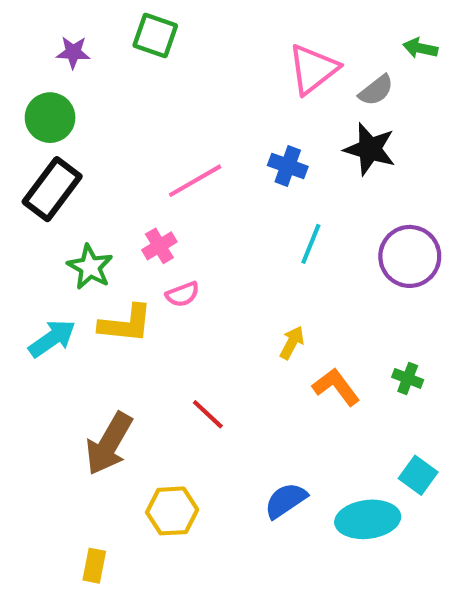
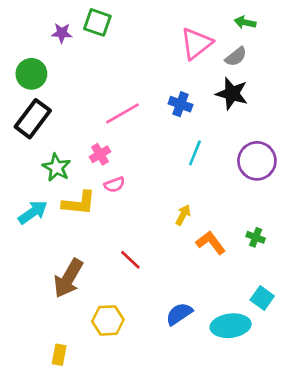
green arrow: (420, 48) -> (245, 22), moved
purple star: (73, 52) -> (62, 33), moved

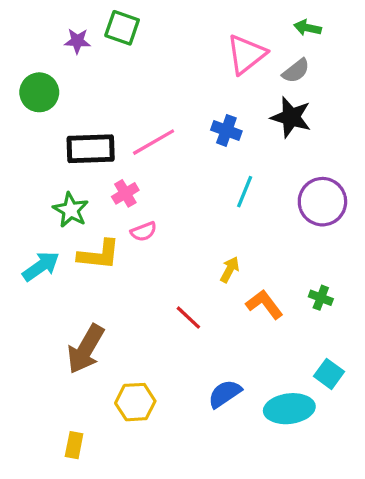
black rectangle: (33, 119) -> (91, 149), moved, turned 51
red line: (130, 260) -> (188, 318), moved

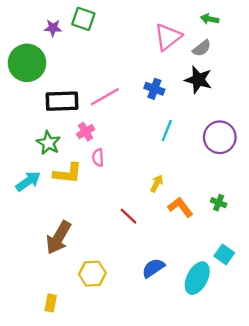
green circle: (39, 92) -> (27, 63), size x1.4
pink semicircle: (144, 231) -> (98, 158), turned 108
cyan ellipse: (289, 409) -> (197, 278), turned -56

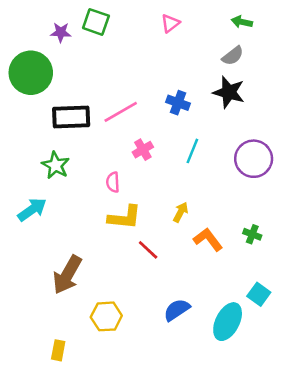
pink triangle: (168, 37) -> (170, 23), moved, size x0.6
pink cross: (86, 132) -> (143, 150), moved
yellow L-shape: (68, 173) -> (125, 217), moved

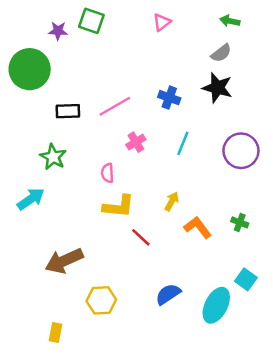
black rectangle: (71, 117) -> (68, 111), size x0.7
brown arrow: (67, 275) -> (64, 261), turned 36

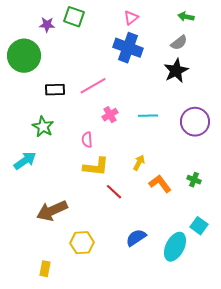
black star: (217, 88) -> (176, 71), turned 30
blue cross: (169, 98) -> (128, 48), moved, size x1.6
cyan line: (183, 143) -> (148, 116), turned 66

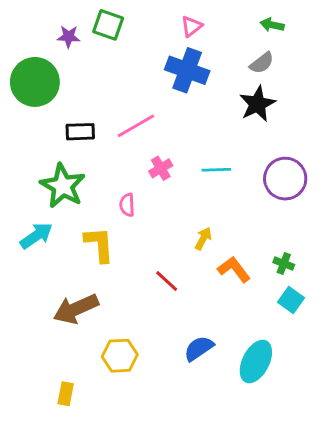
green star: (43, 127) -> (63, 186), size x1.4
yellow L-shape: (96, 167) -> (99, 244), moved, turned -100
cyan square: (199, 226) -> (291, 300), moved

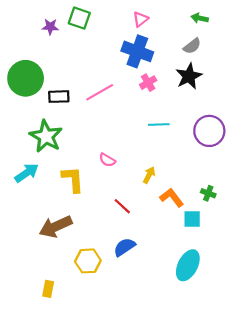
green circle: (35, 82) -> (26, 78), moved
pink cross: (161, 168) -> (148, 83), moved
pink semicircle: (127, 205) -> (107, 160), moved, turned -56
cyan square: (291, 300) -> (192, 219), moved, turned -36
blue semicircle: (199, 348) -> (124, 247), moved

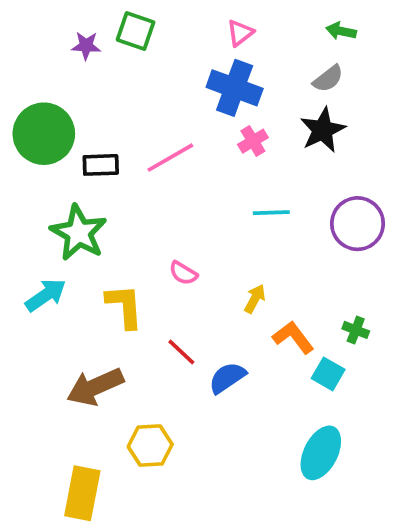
red line: (122, 206) -> (181, 352), moved
cyan square: (192, 219) -> (328, 374), turned 30
blue semicircle: (124, 247) -> (227, 378), moved
yellow rectangle: (48, 289) -> (82, 493), size x1.8

